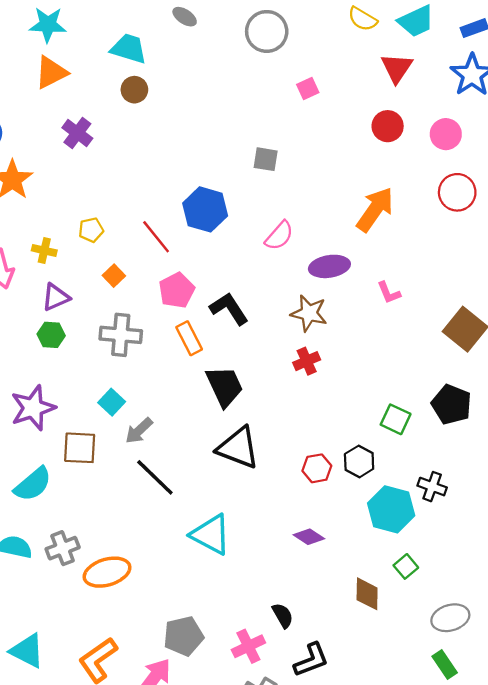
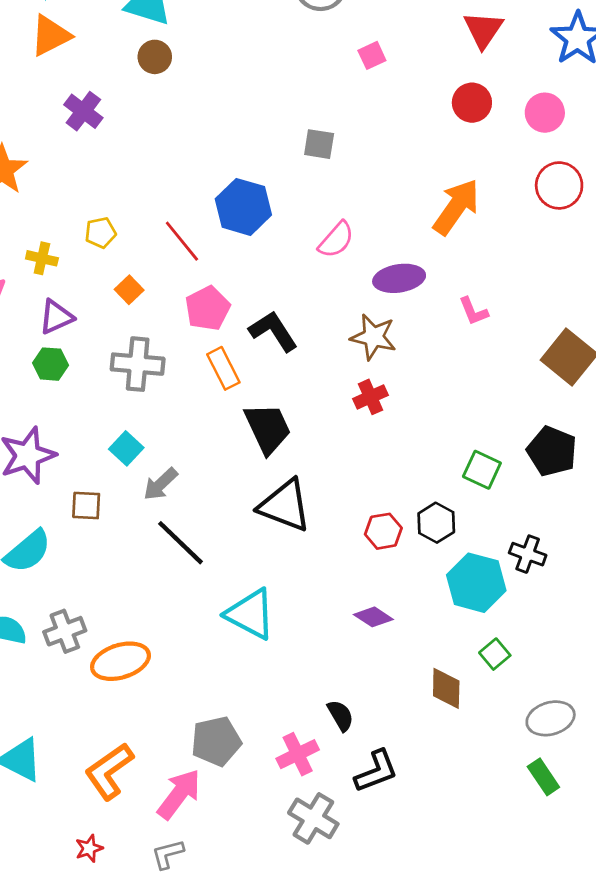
brown square: (80, 448) -> (86, 506), size x0.7

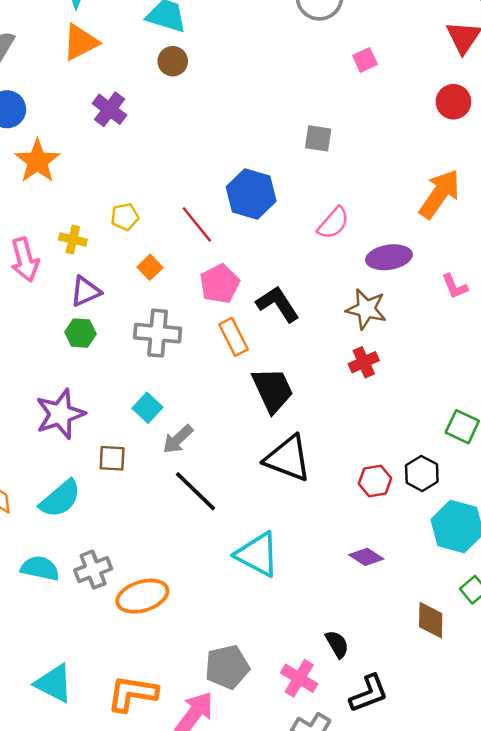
pink cross: (298, 754) -> (299, 678), turned -33
orange L-shape: (109, 771) -> (132, 693), turned 44

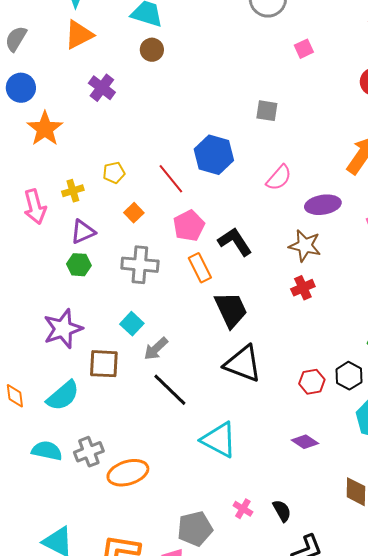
yellow cross: (73, 240) -> (73, 191), turned -30
brown square: (112, 458) -> (104, 364), size x1.4
pink cross: (299, 678) -> (243, 509), moved, size x0.7

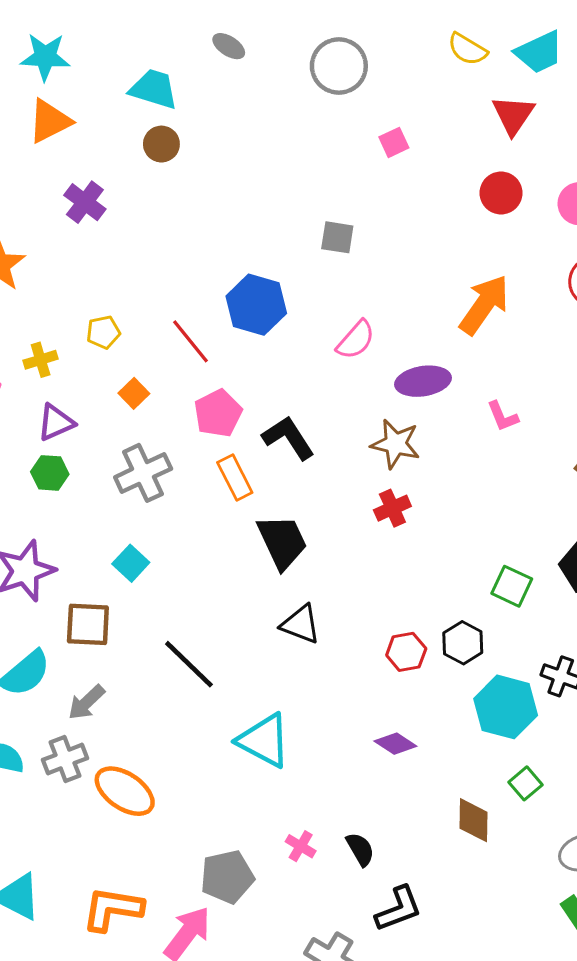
gray cross: (140, 265) -> (143, 473), turned -30
gray arrow: (156, 349) -> (86, 702), moved
black triangle: (243, 364) -> (301, 624), size x0.7
orange ellipse: (128, 473) -> (125, 791), turned 51

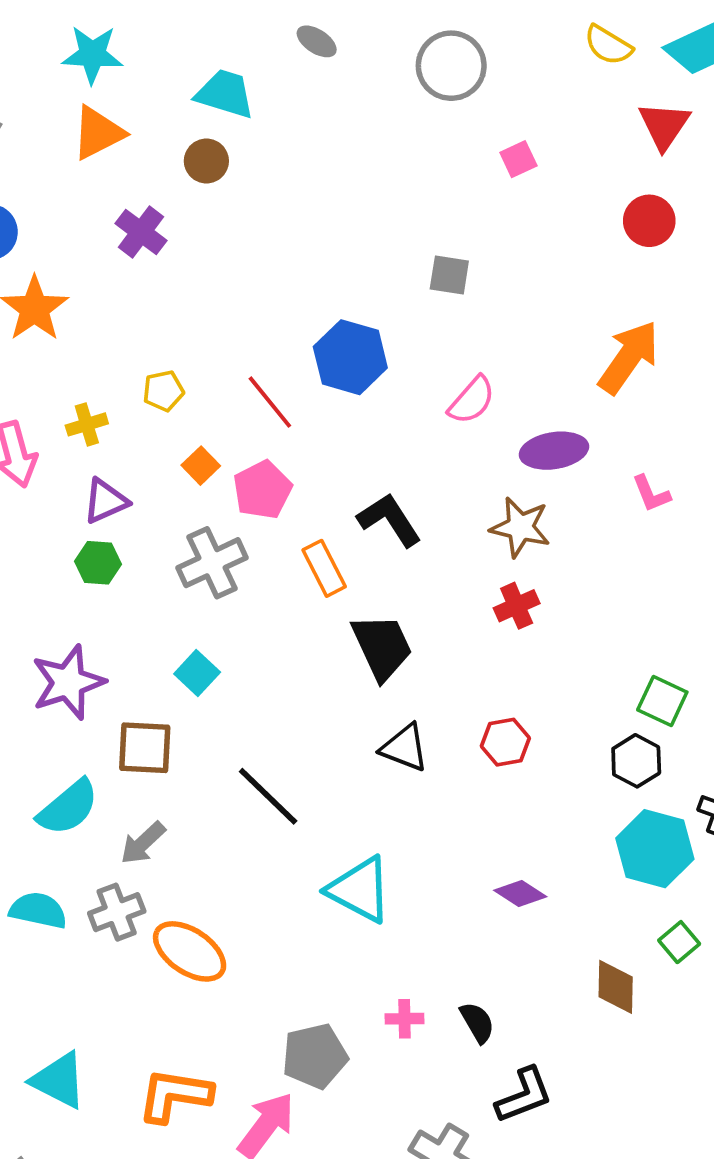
brown circle: (161, 144) -> (206, 161), moved
pink pentagon: (218, 413) -> (262, 490), moved
black hexagon: (463, 643) -> (636, 761), moved
red hexagon: (406, 652) -> (505, 742), moved
pink cross: (301, 846) -> (404, 1019), turned -32

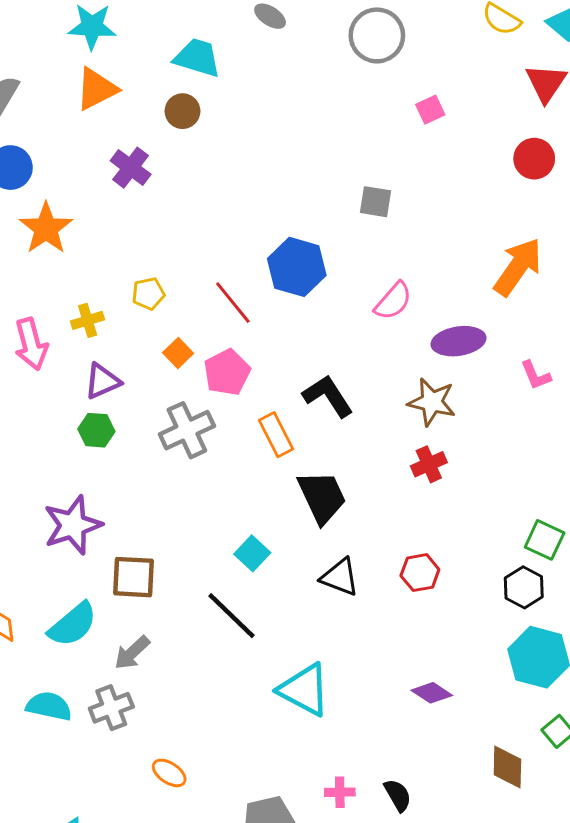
cyan square: (197, 673) -> (252, 553), moved
orange ellipse: (190, 951) -> (169, 773), moved, size x0.6

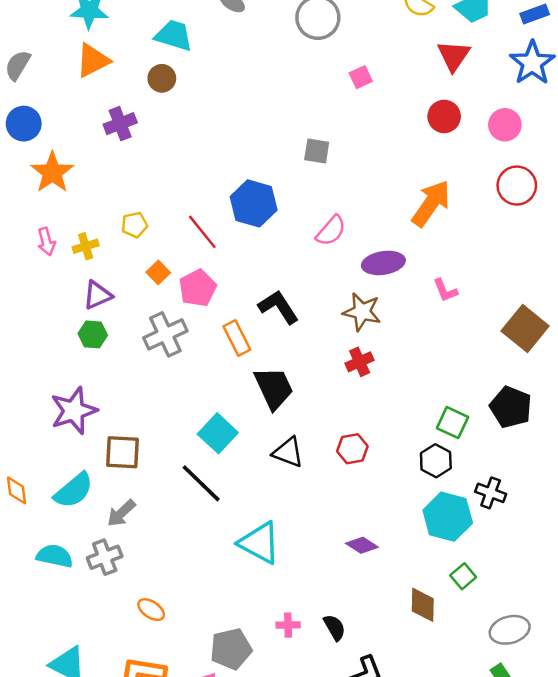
purple cross: (131, 168) -> (120, 124), turned 32
pink arrow: (31, 344) -> (46, 242), moved, size x0.7
cyan square: (252, 553) -> (218, 433), size x1.4

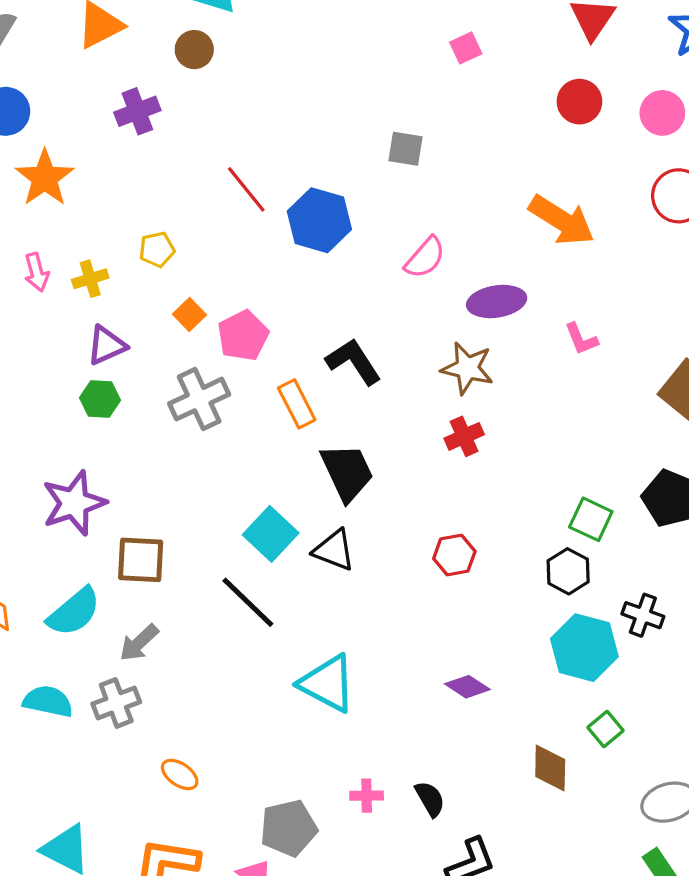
orange arrow: (431, 203) -> (562, 220), turned 87
red line: (202, 232) -> (246, 189), moved
black triangle: (288, 452) -> (334, 550), moved

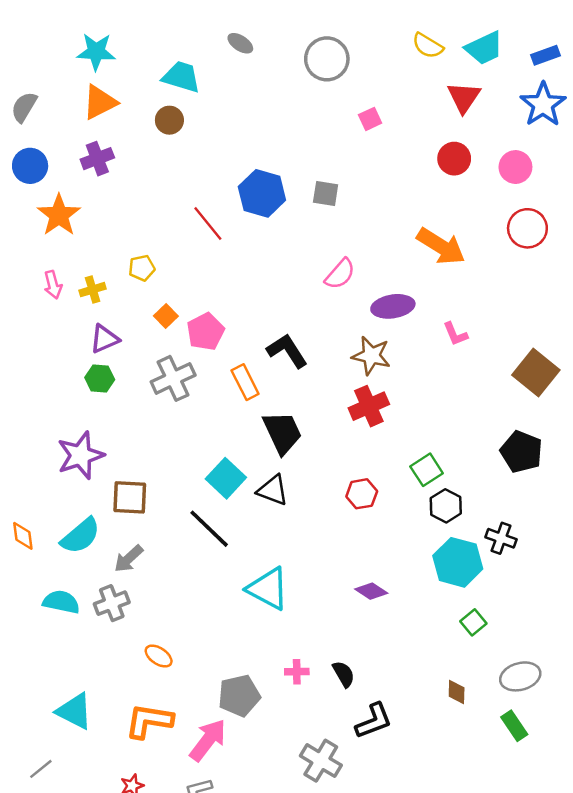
purple cross: (137, 111) -> (97, 159), moved
blue hexagon: (319, 220) -> (262, 193), moved
red cross: (464, 436) -> (369, 406), size x1.4
green square: (591, 519) -> (427, 470), moved, turned 32
brown diamond: (550, 768) -> (457, 692), moved, size x0.7

